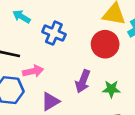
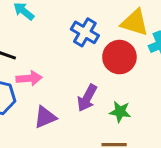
blue cross: (54, 33) -> (85, 32), moved

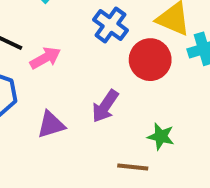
pink arrow: (29, 78) -> (45, 58), moved, turned -30
green star: (120, 112) -> (161, 136), moved

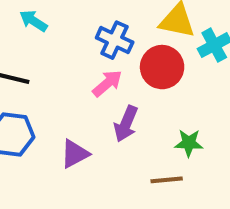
pink arrow: (45, 58) -> (107, 83), moved

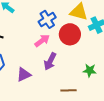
blue cross: (115, 40) -> (47, 19), turned 30
green star: (189, 143) -> (90, 70), moved

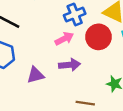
purple arrow: (50, 61) -> (70, 65), turned -132

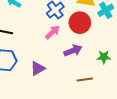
purple arrow: (70, 65) -> (73, 51), moved

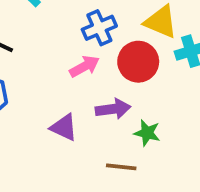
green star: (104, 57) -> (147, 133), moved
purple triangle: (38, 68) -> (64, 127), moved, turned 42

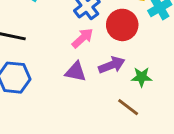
purple triangle: (64, 127) -> (76, 72), moved
brown line: (121, 167) -> (128, 107), turned 45

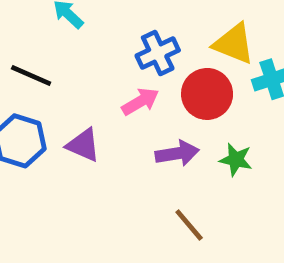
purple triangle: (76, 72) -> (83, 145), moved
green star: (142, 77) -> (236, 160), moved

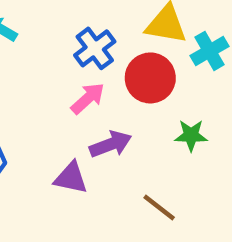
purple triangle: (83, 145) -> (71, 178), moved
purple arrow: (177, 153) -> (111, 144), moved

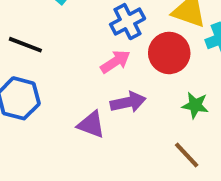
brown line: (159, 207) -> (187, 155), moved

